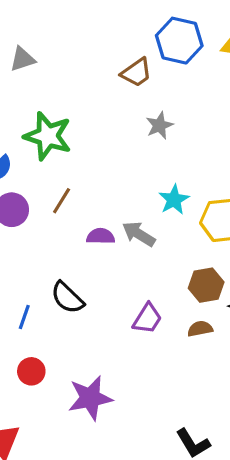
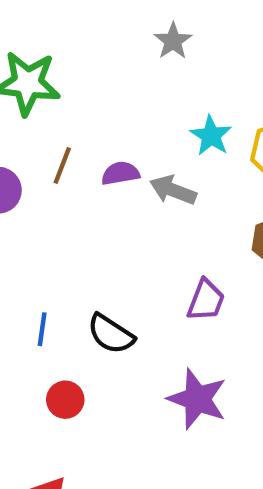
purple semicircle: (101, 236) -> (120, 173), moved
black semicircle: (67, 298) -> (111, 334), moved
purple star: (90, 398) -> (197, 399), moved, turned -30

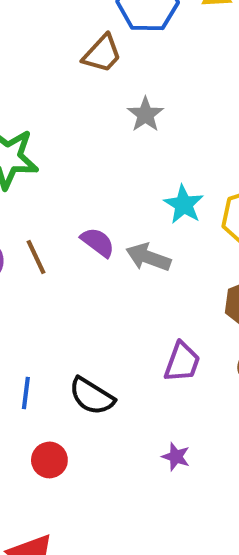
brown line: (62, 166) -> (36, 257), moved, turned -45
purple semicircle: (120, 173) -> (98, 242), turned 48
purple star: (197, 399) -> (176, 457), size x0.5

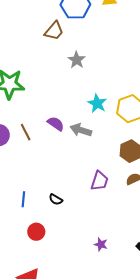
black semicircle: (92, 396) -> (56, 200), size x0.6
purple star: (176, 457) -> (101, 244), moved

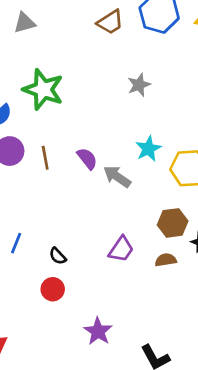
brown trapezoid: (54, 31) -> (110, 22), moved
red circle: (36, 232) -> (53, 289), moved
purple star: (101, 244) -> (98, 331), size x1.5

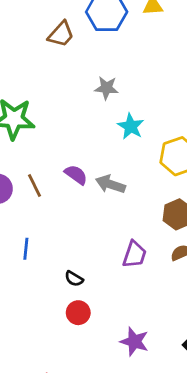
gray star: (139, 85) -> (107, 88), turned -30
cyan star: (148, 149) -> (131, 126), moved
blue line: (16, 243) -> (26, 249), moved

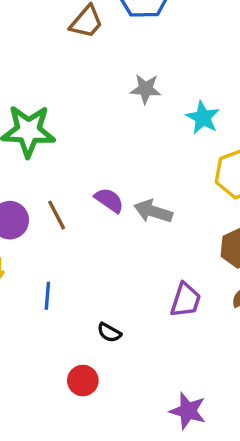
cyan star: (131, 126) -> (203, 118), moved
red circle: (78, 313) -> (83, 381), moved

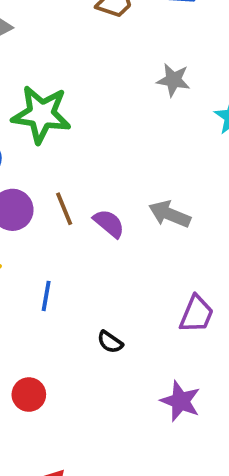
purple semicircle: (109, 200) -> (109, 223), moved
red circle: (83, 381) -> (29, 395), moved
purple star: (188, 411) -> (180, 401), moved

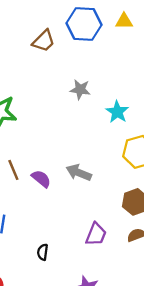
black semicircle: (110, 342) -> (43, 252), turned 63

